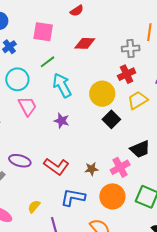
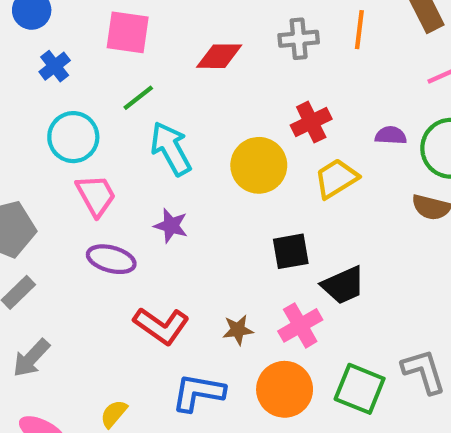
gray cross: (131, 48) -> (299, 39), moved
black square: (111, 119) -> (291, 251), moved, turned 36
purple ellipse: (20, 161) -> (111, 259), moved

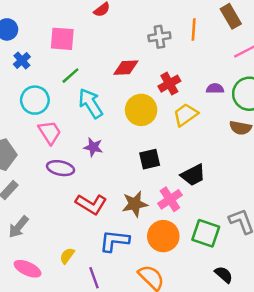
red diamond: (219, 56) -> (126, 68), moved
black square: (291, 251) -> (150, 159), moved
brown star: (238, 330) -> (135, 204), size x1.5

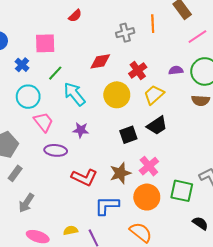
blue cross: (22, 60) -> (22, 65), moved
black trapezoid: (193, 175) -> (157, 126), moved
yellow semicircle: (67, 256) -> (71, 230), moved, turned 48

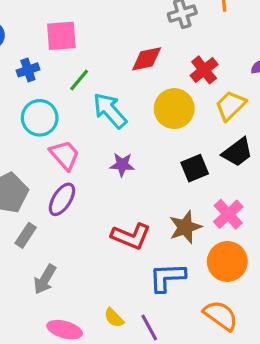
blue cross: (22, 65) -> (28, 70), turned 32
purple ellipse: (56, 150) -> (62, 199), moved, turned -60
yellow semicircle: (71, 230) -> (114, 318), turned -120

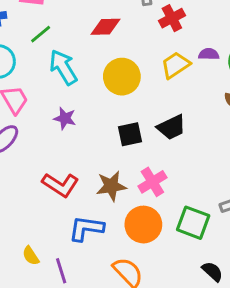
red cross: (204, 70) -> (172, 18), moved
yellow trapezoid: (231, 106) -> (176, 65), moved

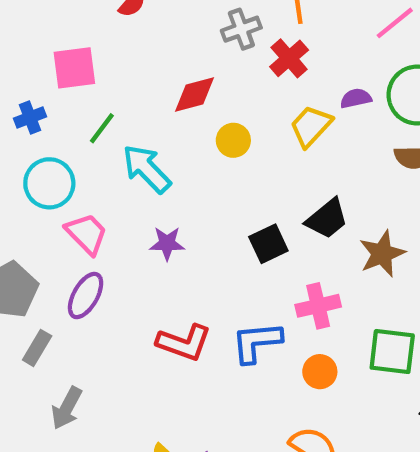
yellow circle: (122, 77) -> (233, 140), moved, size x0.6
pink cross: (152, 182) -> (318, 306), turned 32
brown star: (111, 186) -> (382, 254), moved
orange circle: (143, 225) -> (320, 372), size x0.6
blue L-shape: (86, 228) -> (257, 342), moved

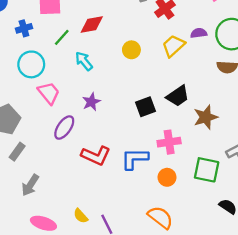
red diamond: (195, 95) -> (92, 24), moved
cyan arrow: (147, 169) -> (84, 61), size x0.7
purple star: (167, 243) -> (91, 102), turned -30
purple ellipse: (86, 296) -> (64, 128), moved

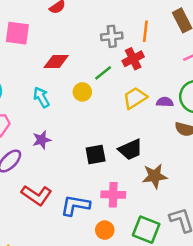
purple semicircle: (199, 33) -> (165, 102), moved
green line: (62, 37) -> (103, 73), moved
yellow circle: (131, 50) -> (82, 92), moved

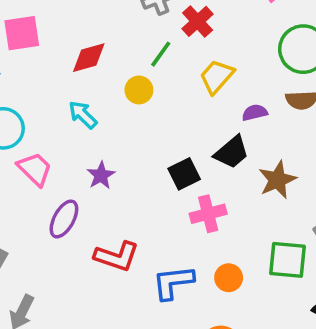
purple semicircle: (165, 102) -> (255, 113), moved
pink cross: (113, 195) -> (208, 214), moved
blue L-shape: (75, 205) -> (173, 282), moved

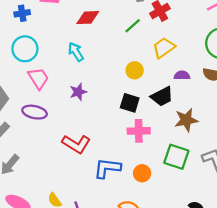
yellow circle: (139, 90) -> (135, 70), moved
black square: (184, 174) -> (130, 103), turned 30
purple ellipse: (64, 219) -> (35, 112), moved, turned 60
green square: (288, 260) -> (176, 157), moved

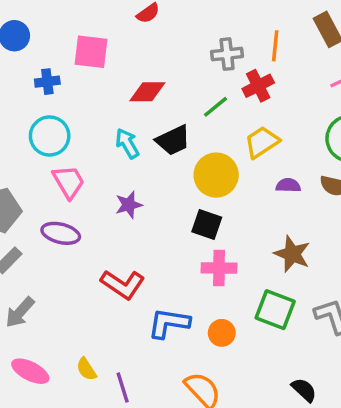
yellow circle: (135, 70) -> (216, 175), size x1.6
black trapezoid: (162, 96) -> (173, 140), moved
brown star: (186, 120) -> (292, 254), turned 30

